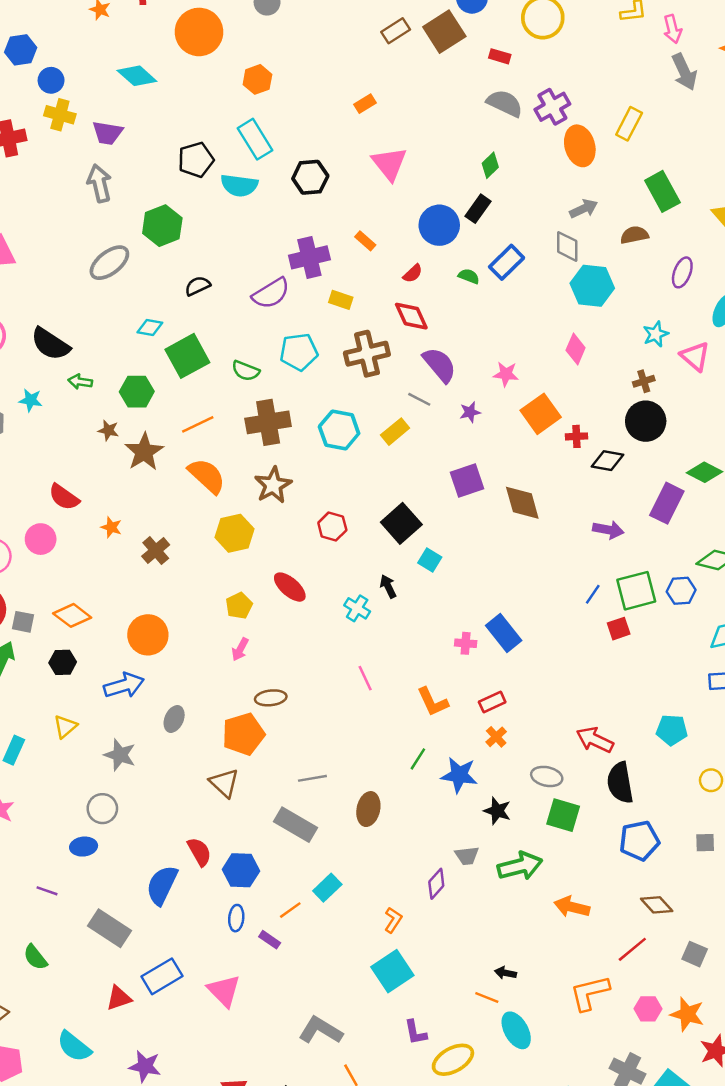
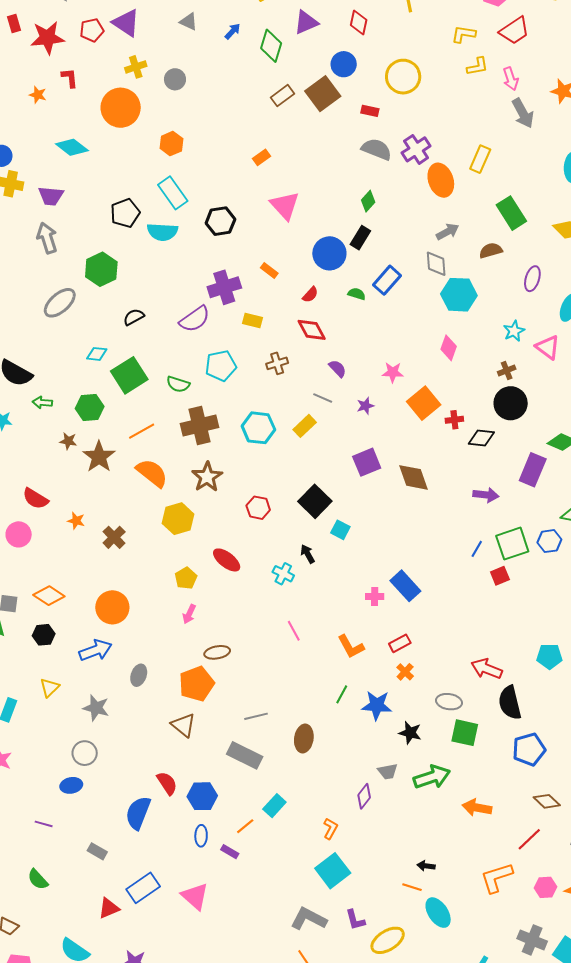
brown cross: (367, 354) -> (277, 363), size x0.6
purple semicircle: (440, 365) -> (338, 368), size x0.6
gray rectangle: (110, 928) -> (97, 851), size x0.6
gray L-shape: (321, 1030) -> (309, 919), moved

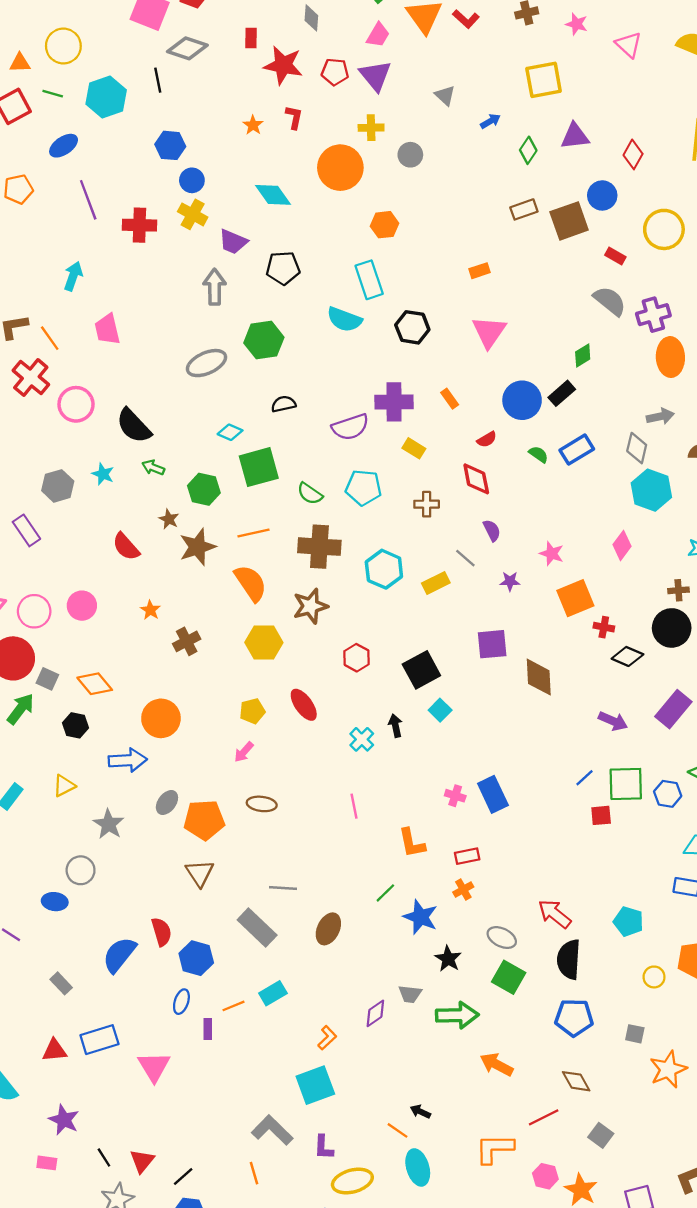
green diamond: (271, 46) -> (528, 150), size x0.7
black pentagon: (125, 213) -> (283, 268), moved
red semicircle: (35, 499) -> (126, 547), moved
orange pentagon: (197, 684) -> (204, 820), moved
purple rectangle: (230, 852) -> (208, 1029), turned 42

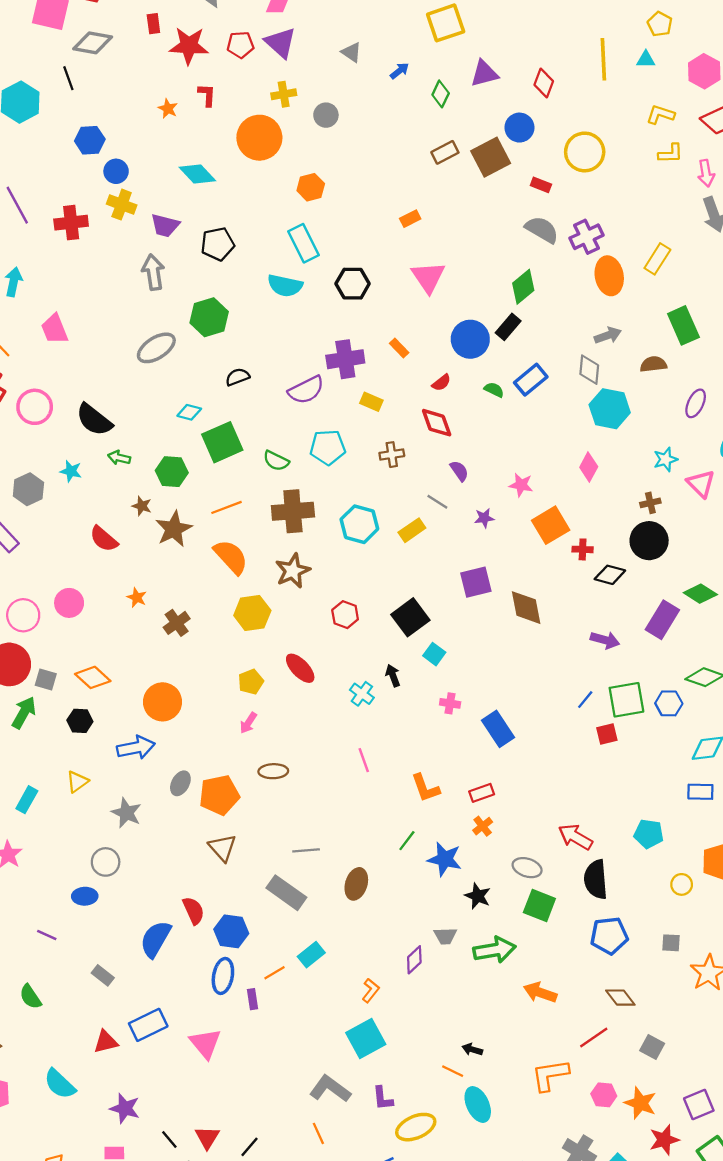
green diamond: (583, 355) -> (523, 287), size x1.4
pink cross: (455, 796) -> (450, 703), moved
blue ellipse: (181, 1002) -> (223, 976), size x1.4

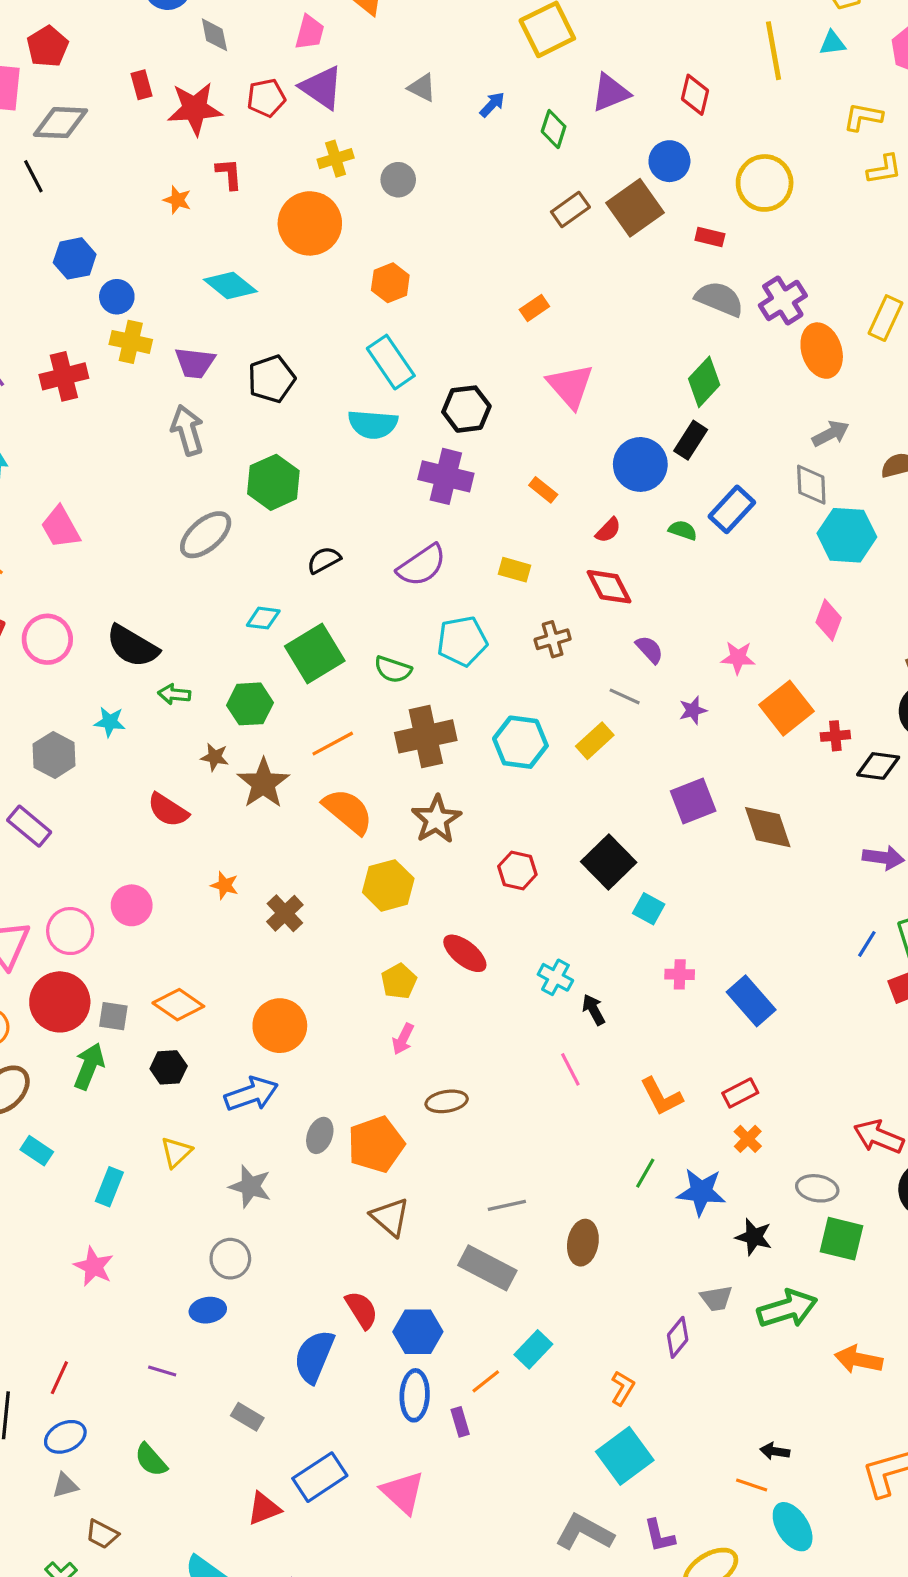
purple cross: (345, 359) -> (446, 476), moved, turned 30
black arrow: (393, 676) -> (594, 1010), moved

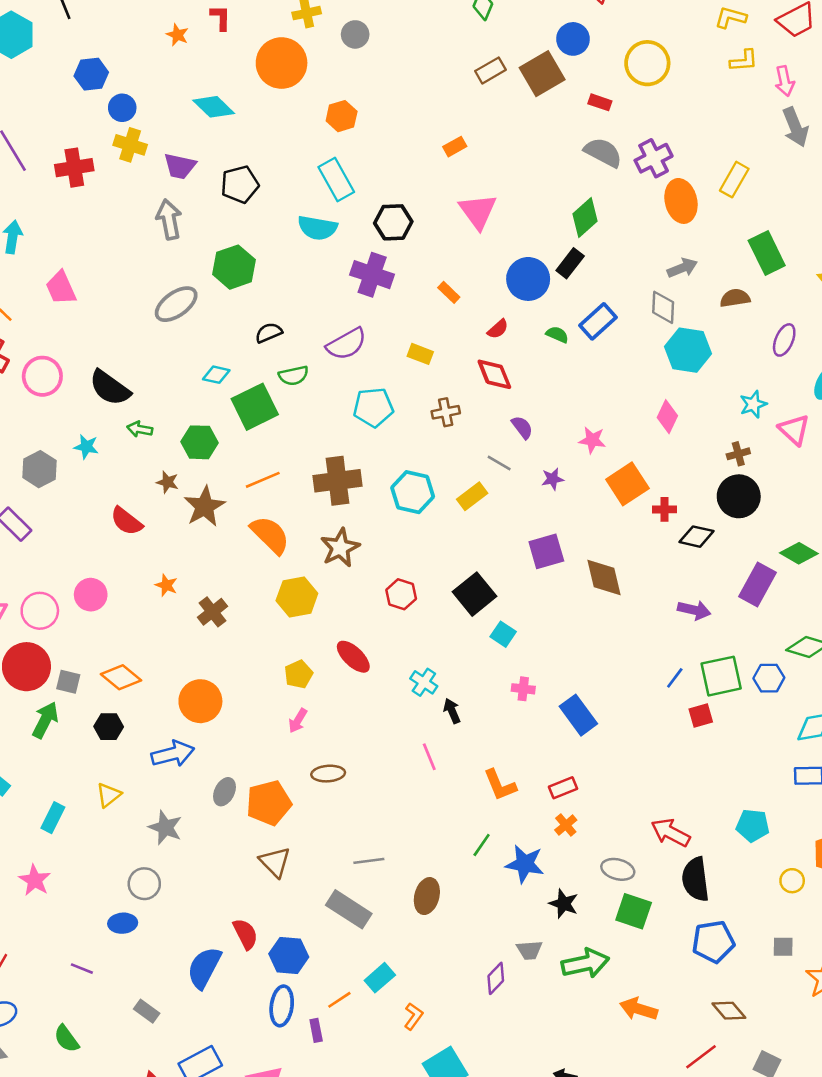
green semicircle: (393, 669) -> (294, 376), moved, turned -36
orange L-shape: (623, 1388) -> (413, 1016), moved

